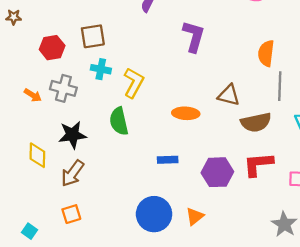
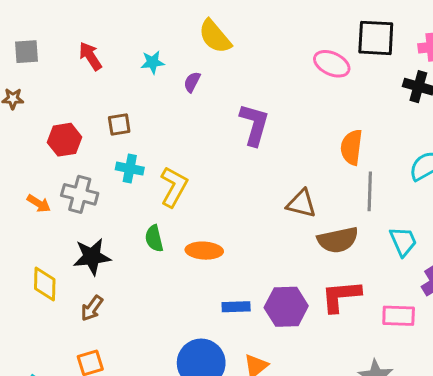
brown square: (93, 36) -> (119, 125), size x0.7
orange ellipse: (186, 113) -> (204, 251), moved
green semicircle: (119, 121) -> (154, 238), size x0.7
blue rectangle: (168, 160) -> (236, 307), moved
brown arrow: (72, 173) -> (92, 308), size x0.7

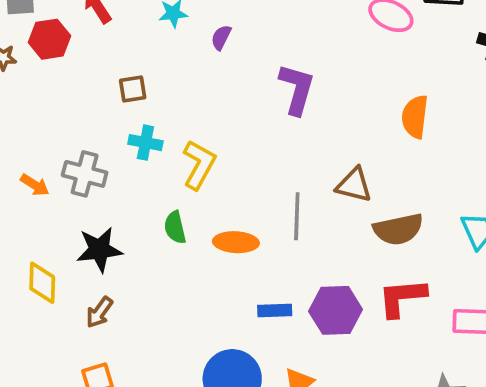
red hexagon: (64, 140) -> (50, 39), moved
gray line: (370, 191) -> (297, 216), moved

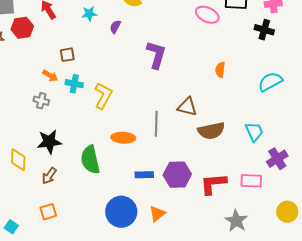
orange semicircle: (415, 117) -> (220, 70), size x0.7
gray cross: (85, 174) -> (41, 101), size x0.7
orange arrow: (35, 185) -> (50, 76), moved
green semicircle: (175, 227) -> (90, 160), moved, size x1.6
red L-shape: (402, 298) -> (213, 184), moved

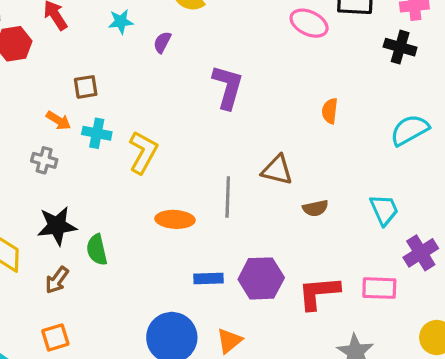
brown semicircle: (211, 131) -> (315, 208), size x0.6
green semicircle: (90, 160) -> (97, 250), moved, size x0.7

